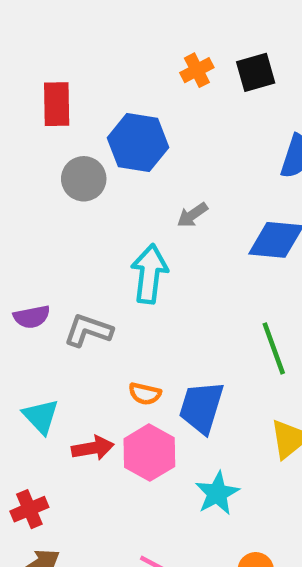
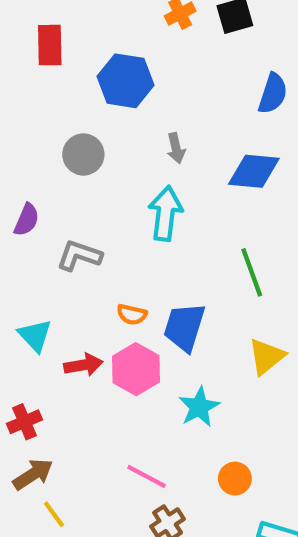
gray circle: (84, 179) -> (83, 154), moved
gray arrow: (192, 215) -> (176, 148), turned -68
cyan arrow: (149, 274) -> (165, 213), moved
purple semicircle: (32, 317) -> (27, 220), moved, turned -56

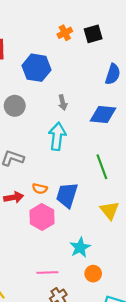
yellow triangle: (266, 356) -> (109, 210), turned -30
red arrow: (83, 365) -> (14, 197), moved
cyan star: (199, 407) -> (80, 247), moved
pink line: (147, 476) -> (47, 273), turned -30

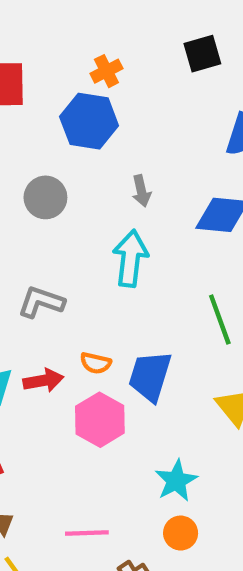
orange cross: (65, 33) -> (106, 71), moved
pink line: (47, 273) -> (87, 533), moved
orange circle: (93, 274) -> (181, 533), moved

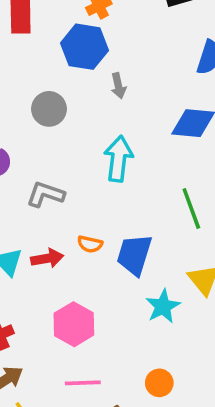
gray arrow: (141, 191) -> (118, 86), moved
pink hexagon: (100, 420) -> (74, 324), moved
cyan star: (176, 481) -> (163, 306), moved

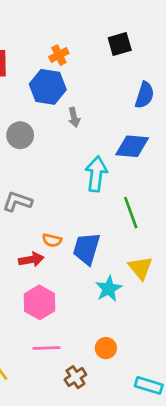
cyan arrow: (118, 159) -> (96, 174), moved
red arrow: (47, 258) -> (31, 260), moved

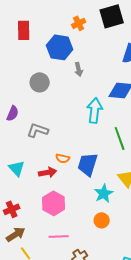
black square: (120, 44) -> (112, 16), size x1.4
orange cross: (59, 55) -> (79, 23), moved
orange circle: (106, 348) -> (102, 220), moved

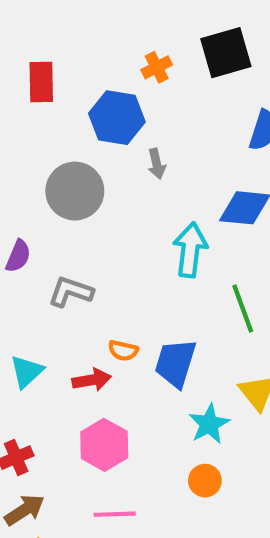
gray circle: (40, 82) -> (75, 191), size x1.4
cyan triangle: (17, 168) -> (27, 371), turned 30

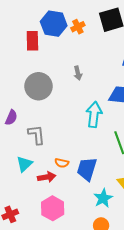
red rectangle: (41, 82) -> (32, 41), moved
blue hexagon: (117, 118) -> (54, 24), moved
gray L-shape: (71, 292) -> (36, 135), turned 65
cyan triangle: (27, 371) -> (24, 164), moved

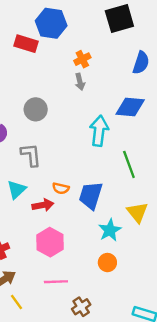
orange cross: (78, 27) -> (82, 59), moved
red rectangle: (32, 41) -> (26, 44), turned -72
gray circle: (39, 86) -> (36, 109), moved, size x0.7

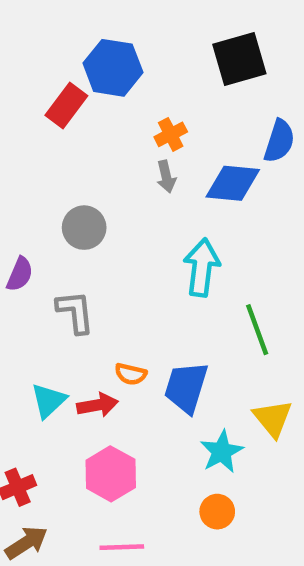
red rectangle: (26, 44) -> (66, 106), turned -70
blue diamond: (130, 107) -> (233, 183), moved
cyan triangle: (17, 190) -> (49, 401), moved

